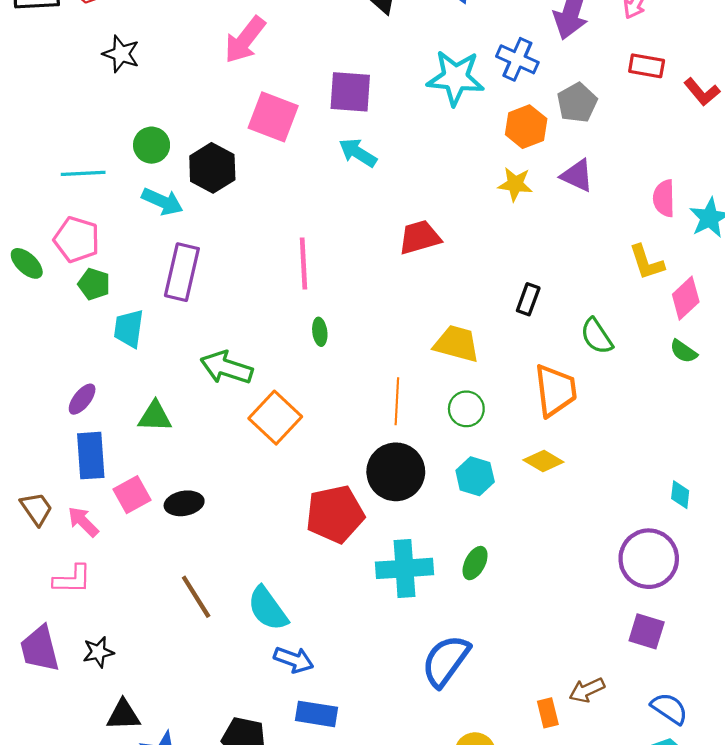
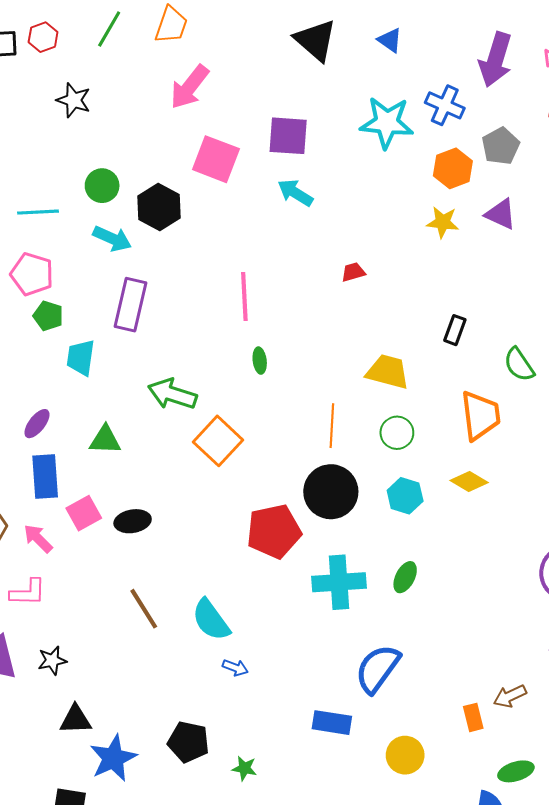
red trapezoid: (420, 237) -> (353, 272), size x0.6
blue arrow: (294, 660) -> (235, 668), size x0.7
blue rectangle: (317, 714) -> (332, 723), moved

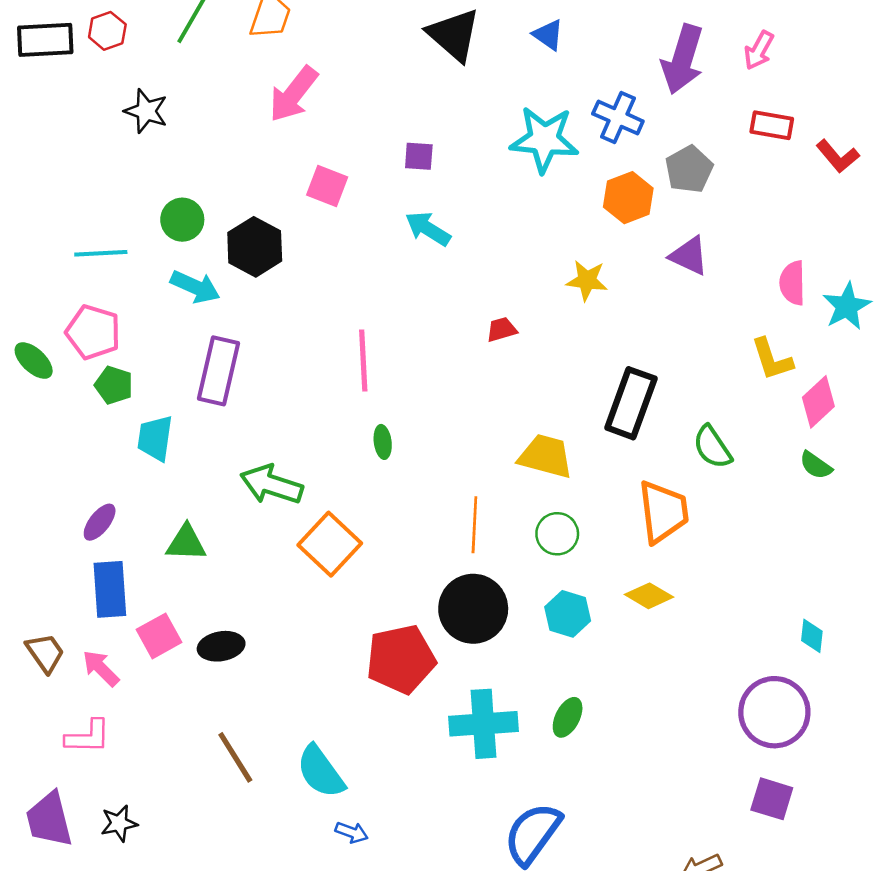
purple square: (288, 136) -> (419, 156), size x0.6
pink square: (216, 159) -> (327, 186), size x0.7
yellow star: (443, 222) -> (587, 280), moved
black rectangle: (455, 330) -> (631, 403), size x1.8

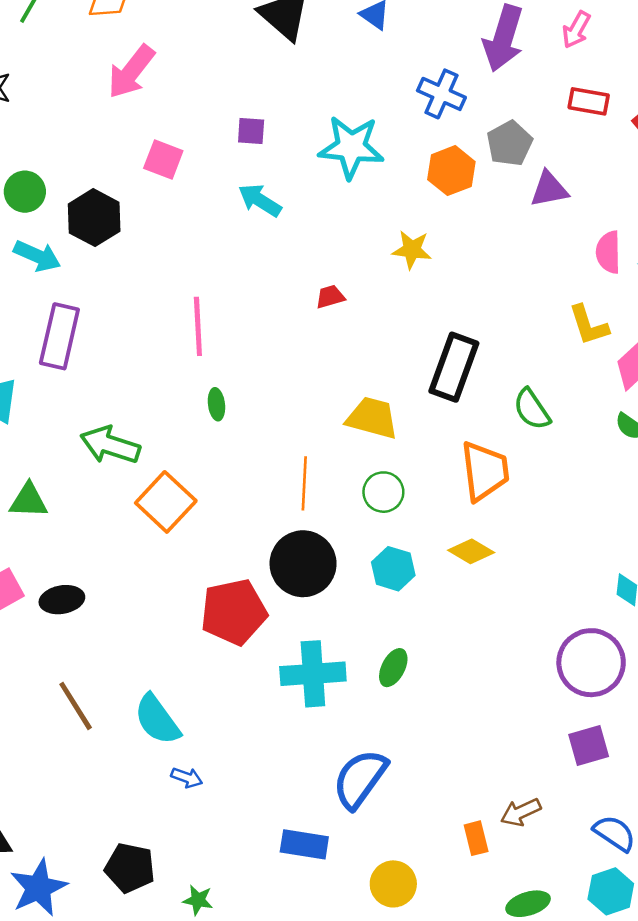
cyan star: (544, 139) -> (351, 147), moved
purple triangle: (689, 256) -> (549, 189), moved, turned -36
purple square: (772, 799) -> (589, 745), turned -33

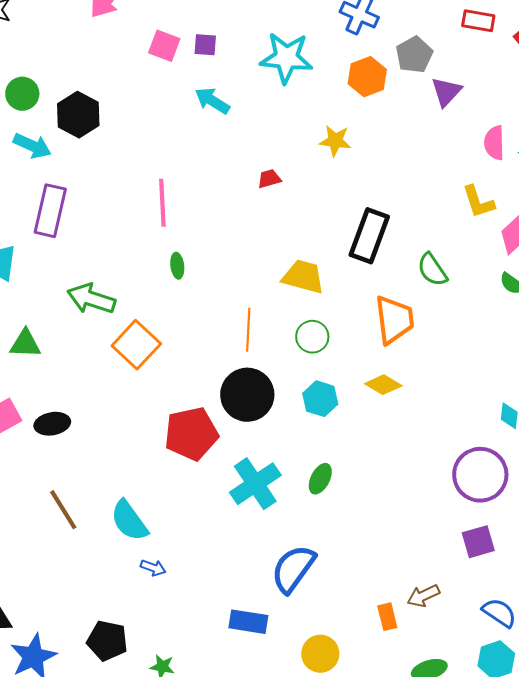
pink square: (163, 159) -> (164, 46), moved
purple triangle: (549, 189) -> (446, 92), turned -36
cyan cross: (313, 674) -> (255, 484), turned -30

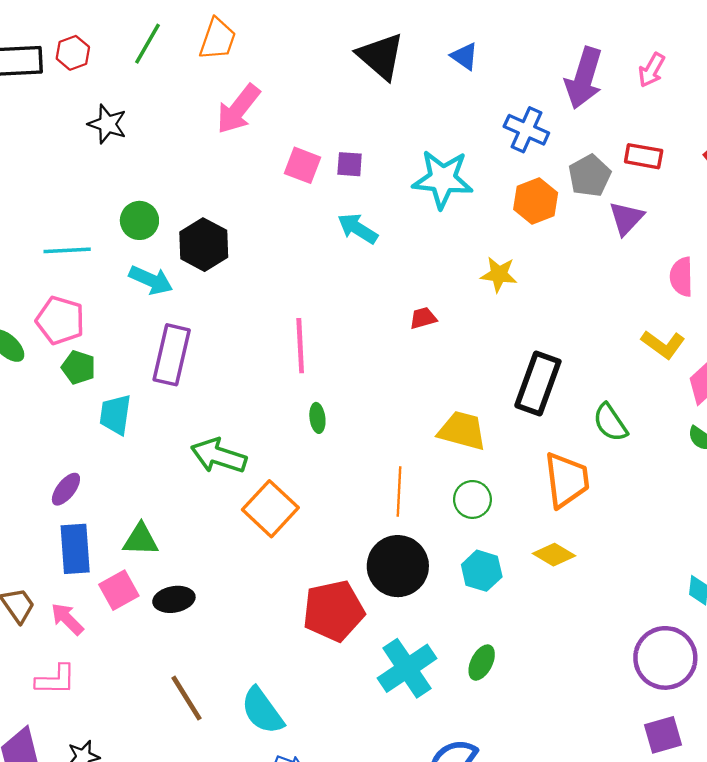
red rectangle: (478, 21) -> (644, 156), moved
yellow L-shape: (478, 202) -> (663, 344), turned -36
green triangle: (25, 344) -> (141, 540), moved

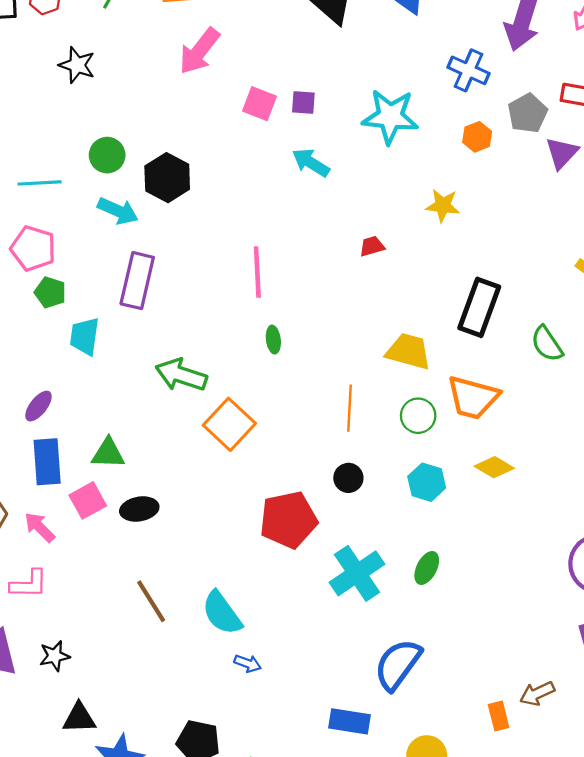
orange hexagon: (536, 201) -> (477, 137), size x0.7
orange trapezoid: (567, 480) -> (473, 397), moved, turned 112
black circle: (398, 566) -> (348, 478), size x0.5

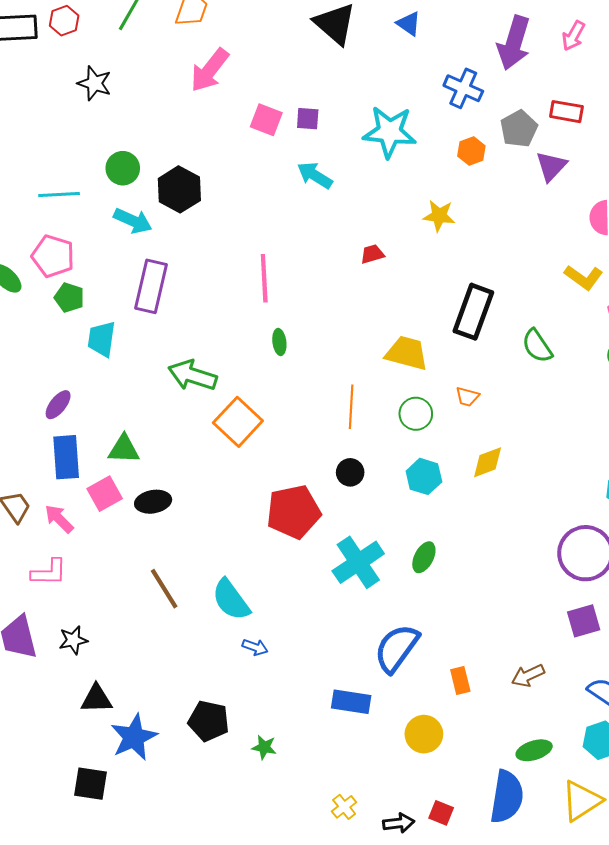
orange trapezoid: (473, 397) -> (467, 397), size x0.5
yellow diamond: (494, 467) -> (488, 462), turned -51
orange rectangle: (499, 716) -> (460, 681), moved

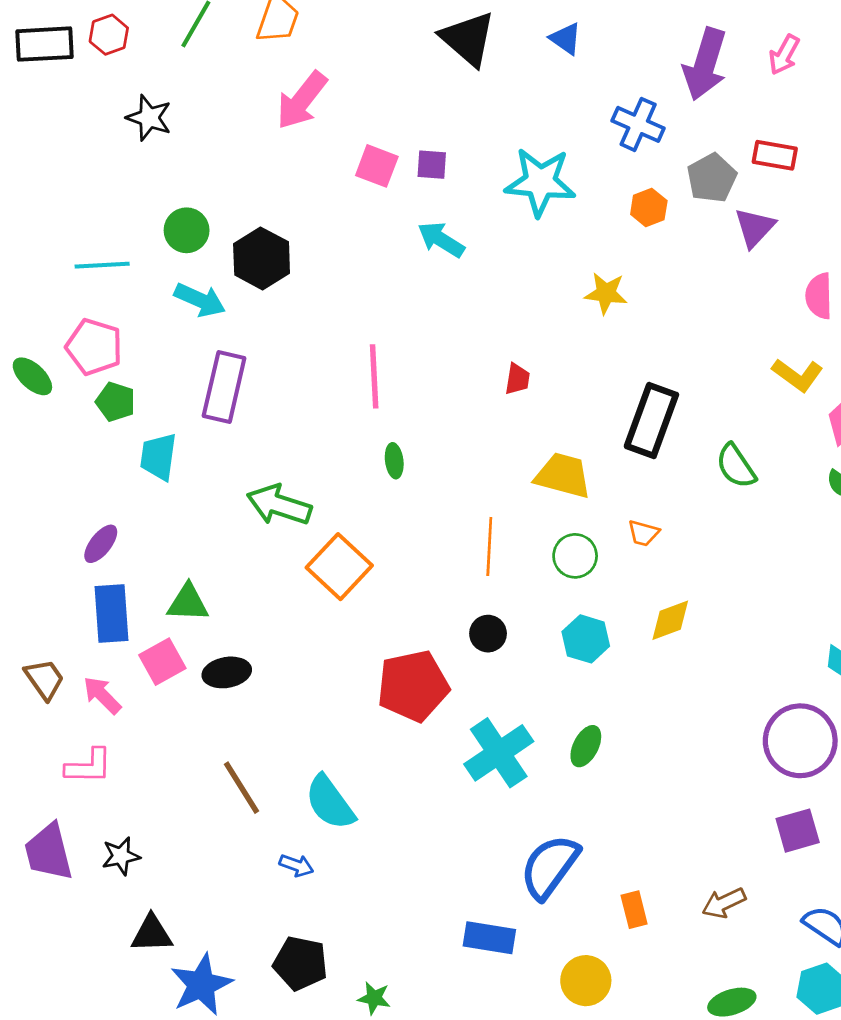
red trapezoid: (372, 254) -> (517, 379), moved, turned 115
blue arrow: (255, 647) -> (296, 865), moved

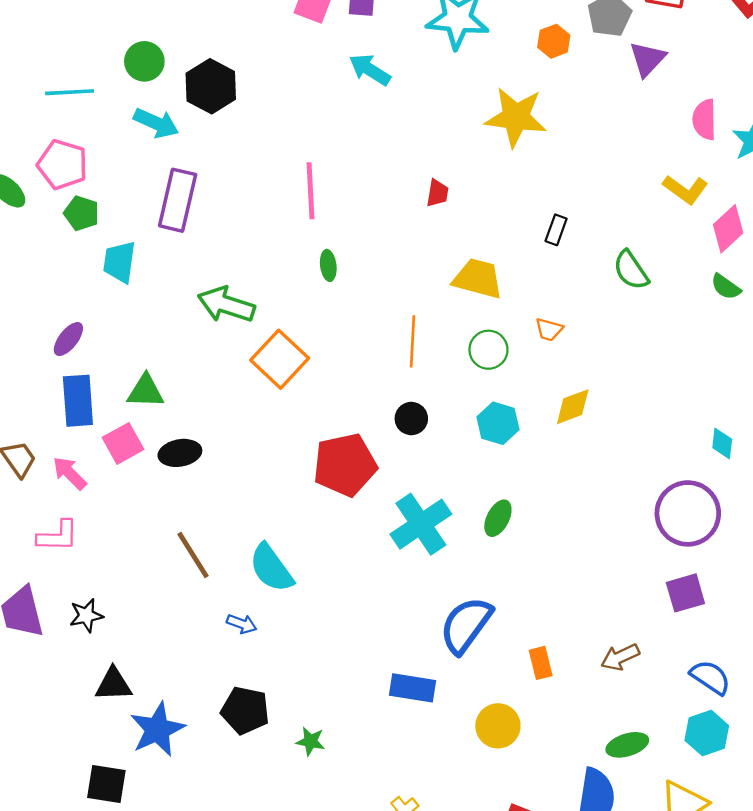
yellow star: (606, 293) -> (516, 117), size x1.6
black rectangle: (651, 421) -> (556, 230), size x0.5

